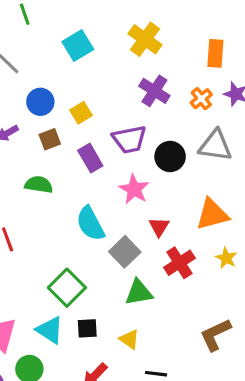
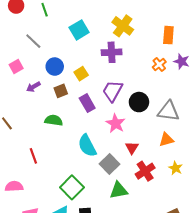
purple cross: (154, 91) -> (112, 52), moved, turned -36
purple trapezoid: (129, 139) -> (113, 91), turned 130
gray triangle: (215, 146) -> (168, 111), moved
orange triangle: (212, 214) -> (166, 140), size x0.7

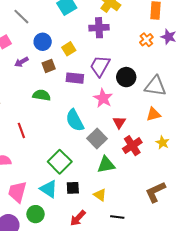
purple rectangle: (87, 103) -> (75, 78), turned -54

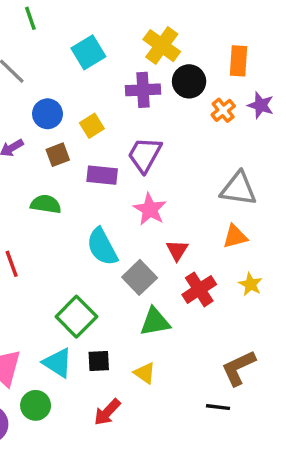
black circle: (126, 77) -> (189, 81), moved
black line: (117, 217) -> (218, 407), moved

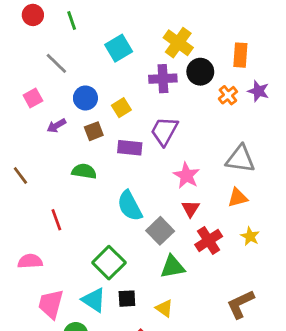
pink star: (150, 209) -> (186, 175), moved

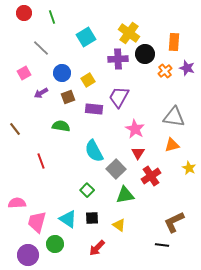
yellow star: (250, 236) -> (189, 168), moved
pink semicircle: (30, 261) -> (17, 203), moved
green square: (109, 263) -> (87, 190), moved, size x0.6

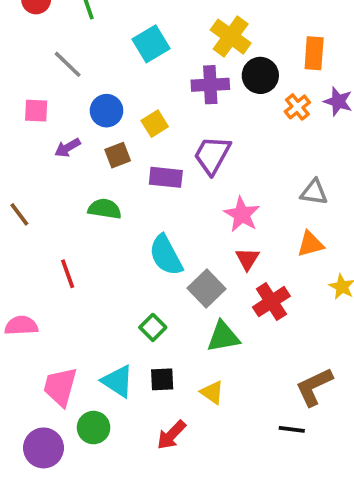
pink square: (24, 73) -> (36, 111), turned 32
gray triangle: (174, 117) -> (314, 192), size x0.7
pink semicircle: (17, 203) -> (21, 326), moved

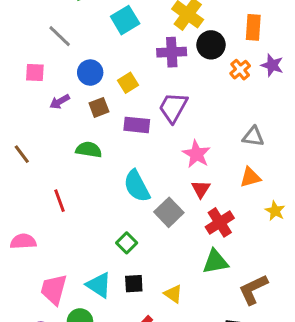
green triangle: (223, 337) -> (215, 262), moved

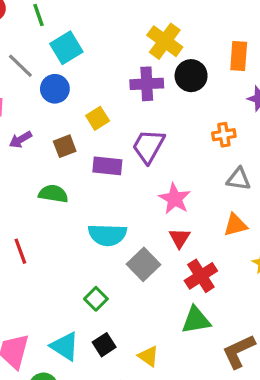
cyan square: (125, 20) -> (66, 48), moved
orange cross: (240, 70) -> (224, 135), moved, turned 30
blue circle: (90, 73) -> (55, 89), moved
cyan semicircle: (137, 186) -> (107, 235), turned -60
black square: (134, 284) -> (104, 345), turned -30

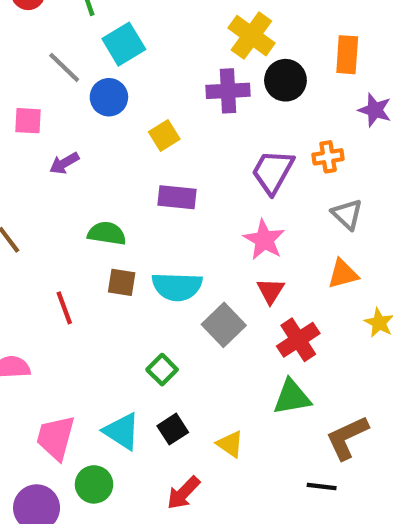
brown square: (65, 146) -> (122, 282), moved, turned 30
purple trapezoid: (148, 146) -> (273, 172), moved
gray triangle: (239, 179) -> (347, 214), turned 35

